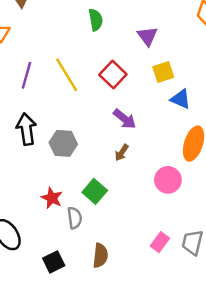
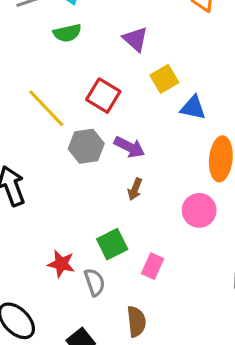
green semicircle: (96, 20) -> (67, 33), turned 100
gray hexagon: (63, 143) -> (86, 146), moved
green square: (95, 191) -> (112, 244), turned 35
pink rectangle: (160, 242) -> (153, 266), moved

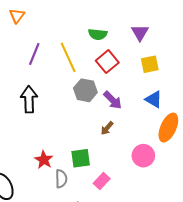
green semicircle: (67, 33) -> (98, 34), moved
blue triangle: (193, 108) -> (154, 99), moved

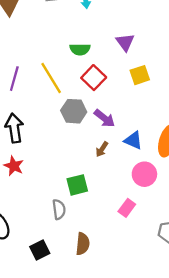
blue triangle: (154, 99) -> (133, 140), moved
red star: (44, 160) -> (14, 166), moved
pink rectangle: (102, 181) -> (127, 208), moved

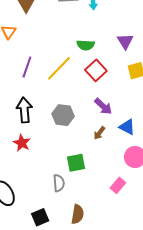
yellow line: (51, 78) -> (59, 68), turned 72
gray hexagon: (74, 111) -> (63, 115), moved

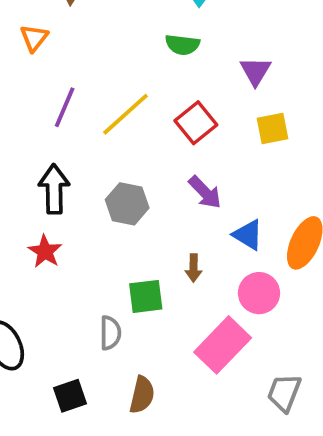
green semicircle: (86, 45) -> (182, 45), moved
brown arrow: (99, 133) -> (194, 268), moved, turned -40
pink rectangle: (118, 185) -> (223, 345), size x1.8

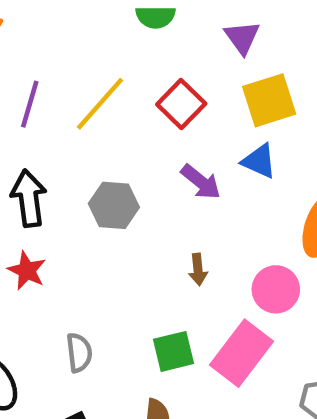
yellow square: (272, 128) -> (269, 100), size x1.4
blue triangle: (248, 235) -> (259, 161), moved
green square: (146, 296) -> (174, 351), moved
gray semicircle: (110, 333) -> (79, 353), moved

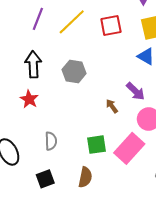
red square: (181, 104) -> (111, 25), turned 30
purple arrow: (201, 182) -> (136, 91), moved
brown arrow: (198, 269) -> (112, 106), turned 144

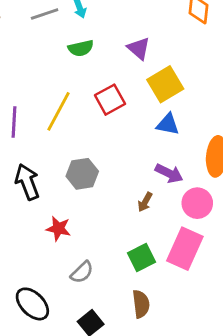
red star: (29, 99) -> (58, 229), moved
brown arrow: (112, 106) -> (145, 202), turned -96
gray semicircle: (51, 141) -> (82, 272), turned 66

